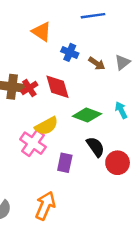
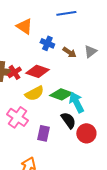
red diamond: (57, 87) -> (37, 71), turned -55
cyan arrow: (121, 110) -> (76, 102), moved, size x1.5
yellow semicircle: (46, 126) -> (34, 93), moved

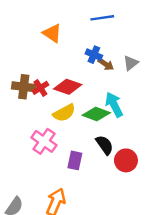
blue cross: (47, 43) -> (94, 55), moved
cyan arrow: (76, 102) -> (114, 105), moved

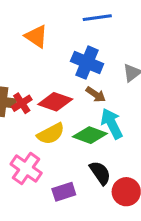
blue cross: (94, 55) -> (87, 63), size x1.5
brown arrow: (106, 64) -> (96, 94), moved
purple rectangle: (75, 160) -> (64, 192), turned 60

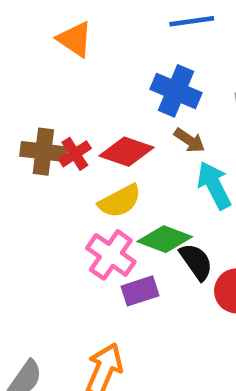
orange triangle: (36, 36) -> (75, 39), moved
green diamond: (90, 135) -> (165, 239), moved
pink cross: (26, 168) -> (111, 255), moved

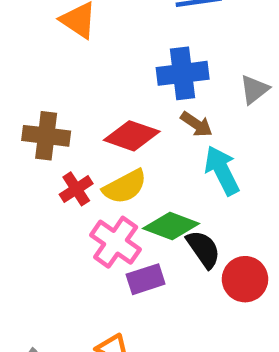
blue cross: (176, 91) -> (183, 73), turned -30
red cross: (75, 154) -> (76, 189), moved

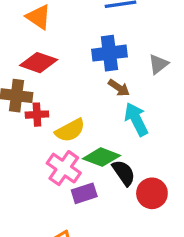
red diamond: (132, 136) -> (39, 63), moved
red cross: (76, 189) -> (37, 115), moved, turned 30

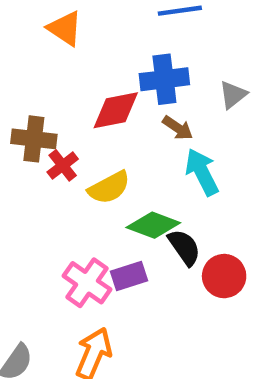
red diamond: (39, 63) -> (116, 110), moved, turned -30
red cross: (37, 115) -> (63, 165), turned -35
pink cross: (64, 168) -> (87, 283), moved

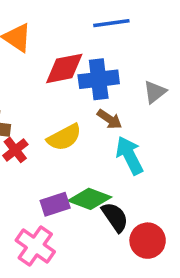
red diamond: (116, 110) -> (64, 68), moved
yellow semicircle: (109, 188) -> (64, 137), moved
purple rectangle: (129, 276) -> (55, 204), moved

